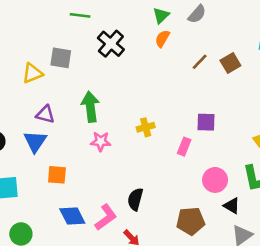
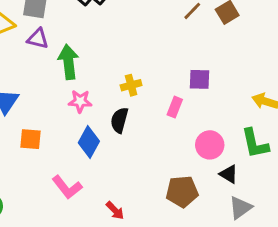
purple triangle: (45, 114) -> (38, 39), moved
black semicircle: (135, 199) -> (119, 120), moved
blue diamond: (72, 216) -> (89, 142), moved, turned 56
pink L-shape: (106, 217) -> (67, 187), moved, turned 88

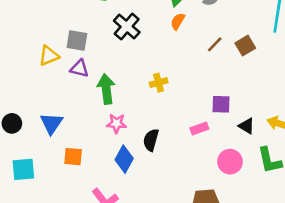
yellow cross: (131, 85) -> (159, 83), moved
pink rectangle: (175, 107) -> (199, 128), turned 48
black triangle: (229, 174) -> (247, 126), moved

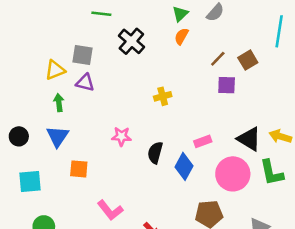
green arrow: (106, 89) -> (59, 103), moved, size x0.6
purple square: (221, 104) -> (227, 85), moved
black triangle: (247, 126) -> (249, 139), size x1.5
blue diamond: (124, 159) -> (184, 166), moved
pink circle: (230, 162) -> (233, 174), size x1.4

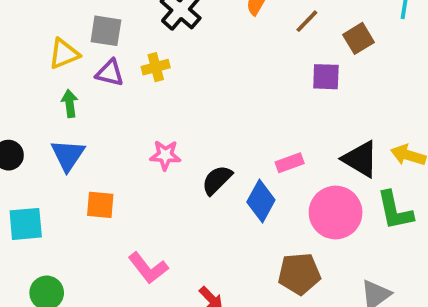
brown line: (218, 59) -> (307, 21), moved
yellow cross: (163, 96) -> (156, 67), moved
black semicircle: (155, 153) -> (217, 180), turned 30

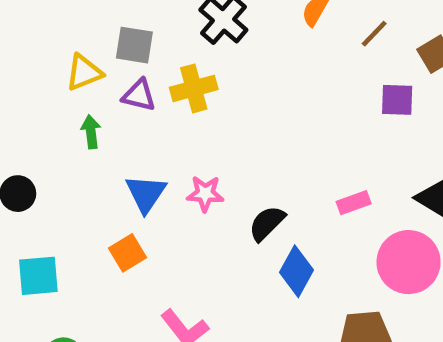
yellow cross: (156, 67) -> (194, 88), size x1.4
blue triangle: (68, 155) -> (146, 194), moved
blue diamond: (261, 201) -> (297, 271), moved
orange square: (100, 205) -> (127, 253), turned -36

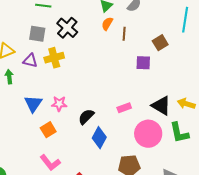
brown line: (374, 34) -> (124, 34), moved, turned -40
gray square: (134, 45) -> (37, 34), moved
orange square: (127, 253) -> (48, 130), moved

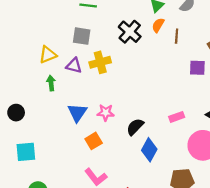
black cross: (67, 28) -> (130, 32), moved

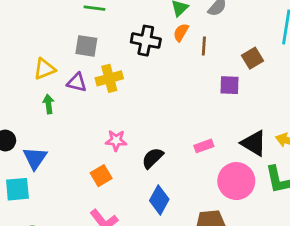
black cross: (130, 32) -> (146, 41), turned -30
blue triangle: (77, 113) -> (35, 158), moved
blue diamond: (149, 150) -> (159, 200), moved

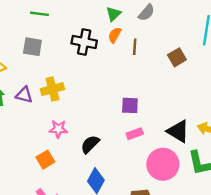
yellow cross: (109, 78) -> (52, 89), moved
purple triangle: (77, 82) -> (24, 95), moved
purple square: (230, 85) -> (130, 105), moved

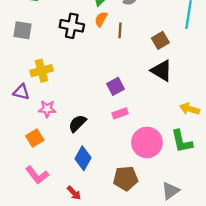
purple triangle: (24, 95) -> (21, 92), moved
purple square: (130, 105) -> (116, 86), turned -30
black triangle: (178, 131) -> (162, 71), moved

